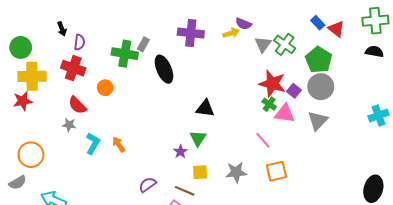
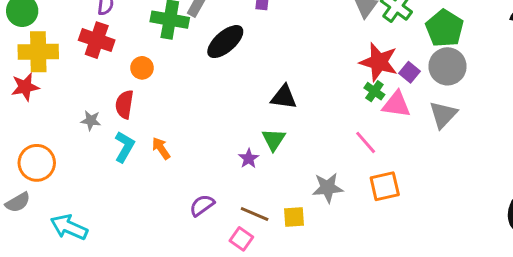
black ellipse: (164, 69) -> (225, 42), turned 72
red semicircle: (77, 105) -> (124, 104), moved, turned 54
yellow square: (200, 172) -> (294, 217), moved

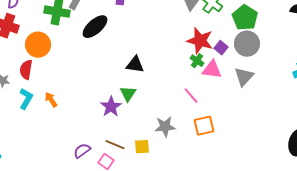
orange circle: (142, 68) -> (38, 45), size x1.6
purple star: (249, 158) -> (111, 107), size x1.5
purple semicircle: (202, 205) -> (82, 151), moved

